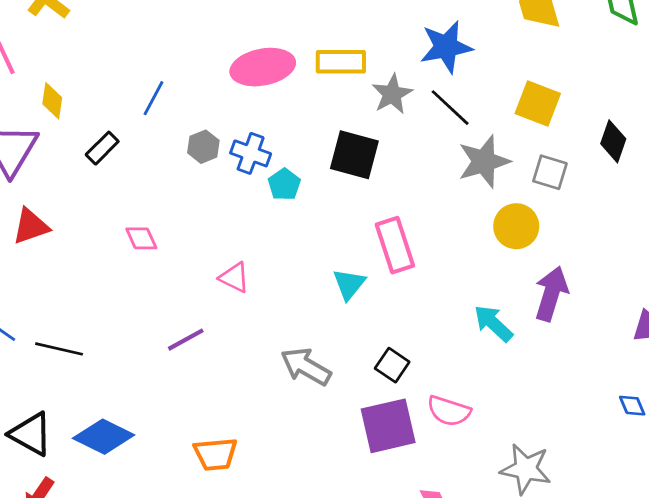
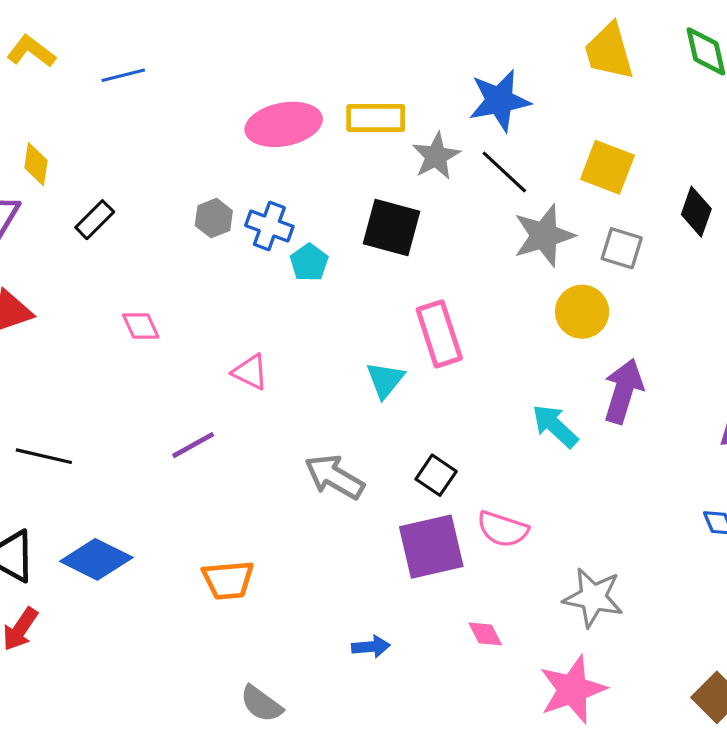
blue line: (153, 98) -> (123, 75), moved, turned 48

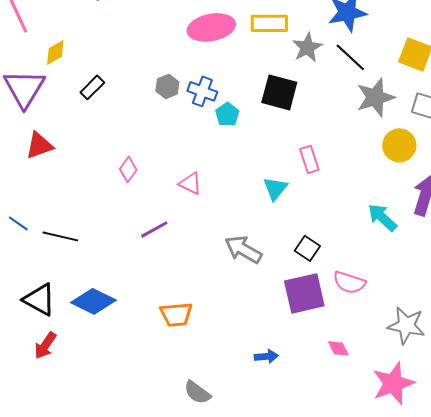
yellow diamond: (36, 164) -> (55, 52), turned 52
pink diamond: (141, 326) -> (128, 169), moved, turned 60
pink rectangle: (439, 334) -> (309, 159), size x0.7

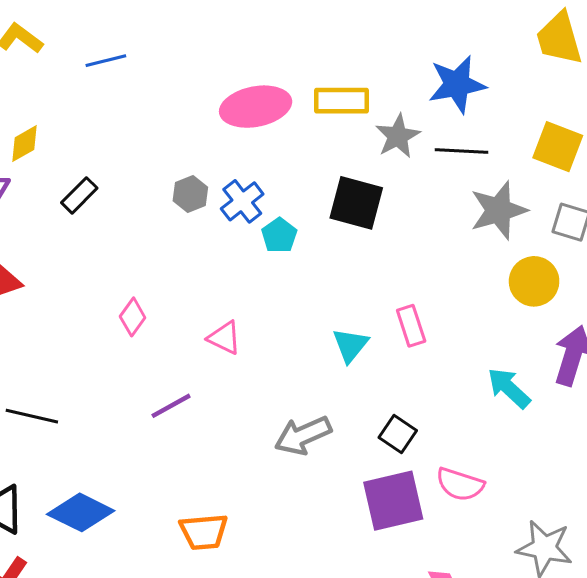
black line: (350, 57) -> (461, 151), turned -40
blue cross: (202, 91) -> (242, 201), turned 32
pink rectangle: (309, 159) -> (411, 326), moved
gray arrow: (243, 249) -> (303, 435), turned -54

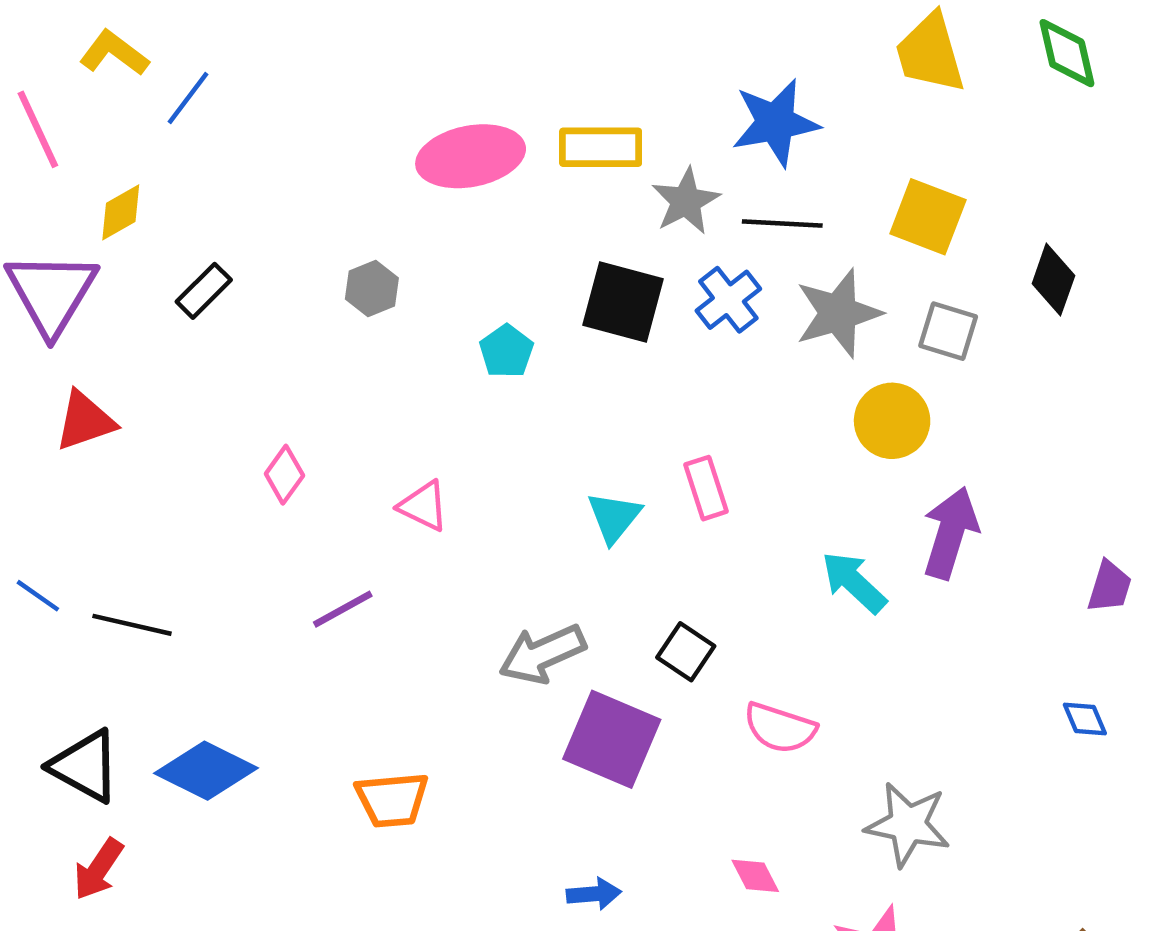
blue line: (106, 61) -> (188, 98), moved, turned -39
blue cross: (242, 201) -> (728, 300), moved
purple square: (393, 501) -> (612, 739), moved, turned 36

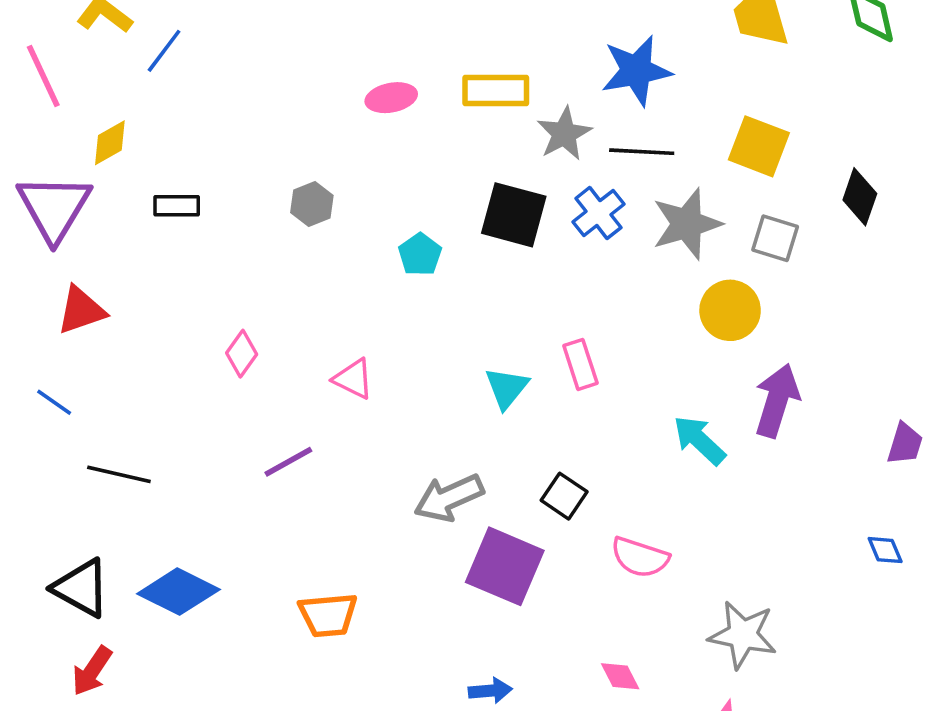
pink ellipse: (471, 156) -> (391, 98), size x0.6
black rectangle: (204, 291) -> (177, 206), turned 45
blue line: (38, 596) -> (54, 402), moved

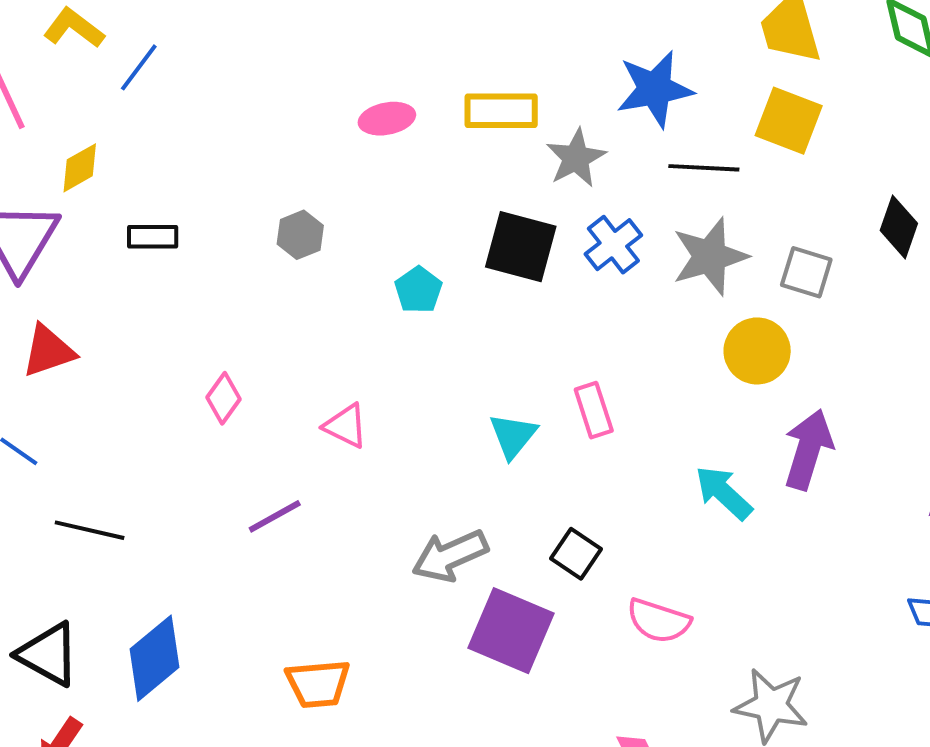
yellow square: (759, 146) -> (789, 121), moved
black line: (642, 152) -> (704, 168), moved
blue diamond: (178, 592) -> (155, 658), turned -66

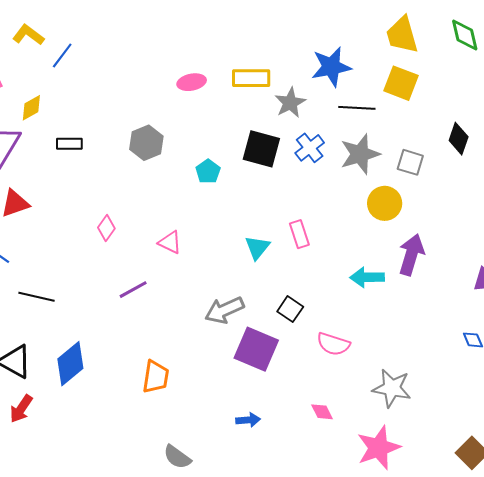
gray hexagon: (300, 235) -> (146, 143), size x1.4
cyan arrow: (724, 493) -> (367, 277), turned -44
orange trapezoid: (318, 684) -> (156, 377), turned -76

